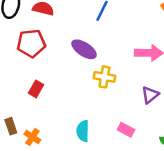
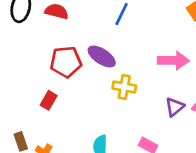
red pentagon: (31, 43) -> (66, 62), moved

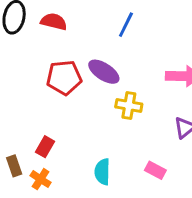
red rectangle: (49, 100) -> (45, 147), moved

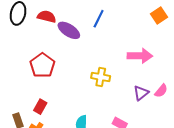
purple ellipse: (104, 72) -> (69, 30), moved
red pentagon: (64, 78) -> (42, 65), moved, turned -30

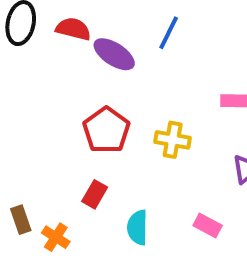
red pentagon: (42, 65) -> (106, 130), moved
red rectangle: (40, 107) -> (95, 194), moved

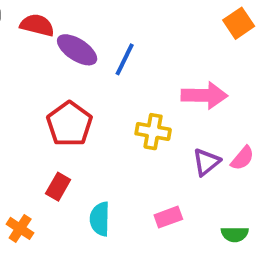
blue line: (169, 33) -> (125, 59), moved
yellow cross: (173, 140) -> (153, 132), moved
pink rectangle: (208, 225) -> (168, 217), turned -48

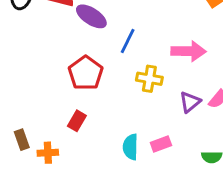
blue line: (125, 59) -> (128, 41), moved
cyan semicircle: (100, 219) -> (131, 147), moved
orange cross: (20, 228) -> (48, 153), turned -36

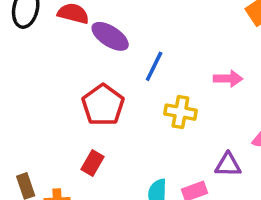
pink arrow: (189, 51) -> (228, 79), size x0.7
purple triangle: (190, 102) -> (228, 165), moved, turned 40

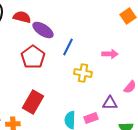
red pentagon: (103, 105) -> (33, 57), moved
red rectangle: (93, 163) -> (33, 102), size x1.6

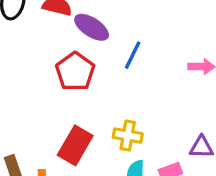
yellow cross: (83, 73) -> (128, 136), moved

